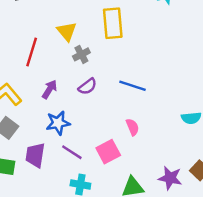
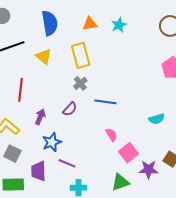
yellow triangle: (67, 31) -> (44, 57), moved
gray cross: (81, 54) -> (80, 83), moved
pink square: (108, 152) -> (129, 153), moved

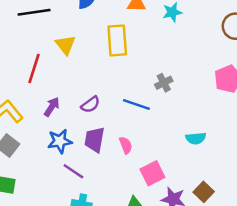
yellow triangle: (44, 57) -> (65, 45), moved
gray cross: (80, 83) -> (164, 83), moved
pink semicircle: (111, 135) -> (126, 145), moved
purple trapezoid: (38, 171) -> (94, 140), moved

